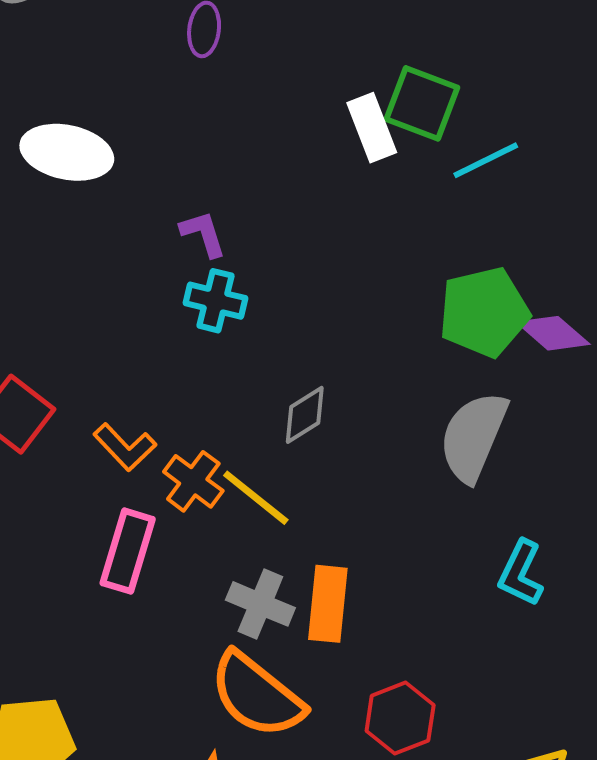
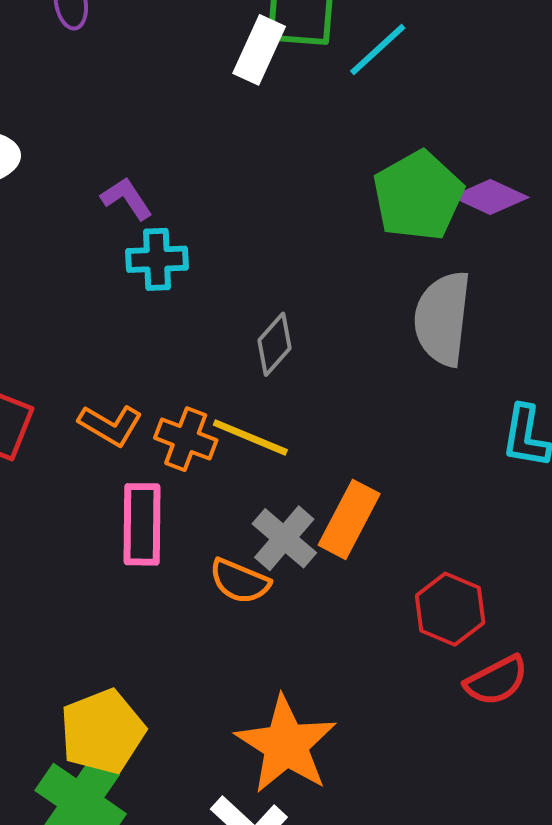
white rectangle: (372, 128) -> (259, 50), turned 62
gray cross: (260, 604) -> (284, 538), turned 34
orange rectangle: (328, 604) -> (349, 519), turned 38
orange semicircle: (257, 695) -> (240, 581), moved, size x0.6

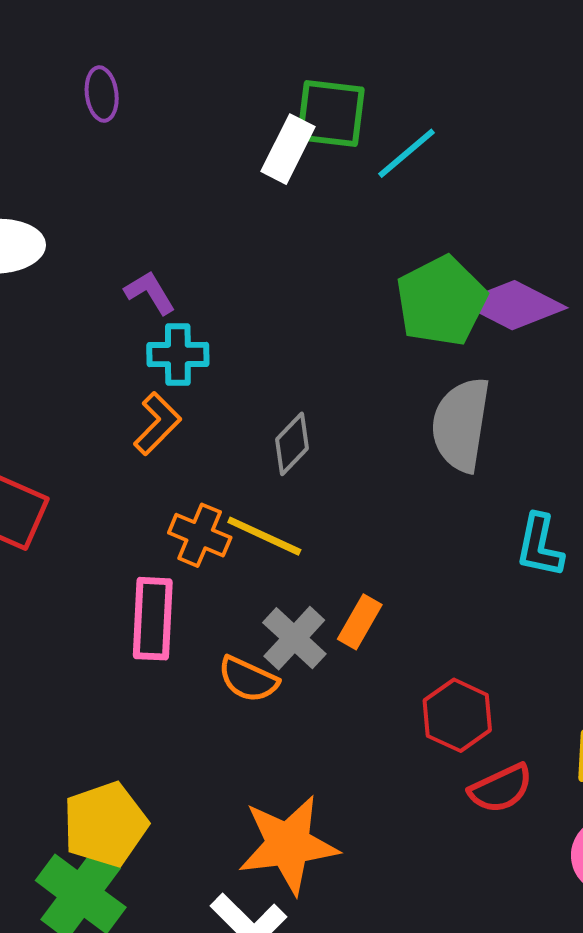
purple diamond: (490, 197) -> (513, 305), size x1.4
orange L-shape: (110, 425) -> (157, 424), moved, turned -78
orange rectangle: (349, 519) -> (360, 622), size x0.7
orange star: (286, 745) -> (288, 845), turned 30

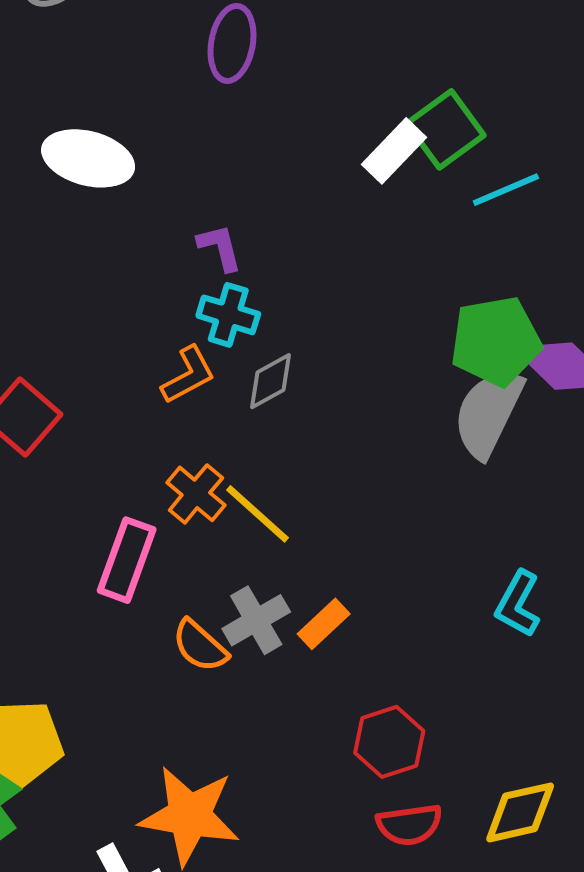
purple ellipse: (102, 94) -> (232, 43), size x1.4
green square: (331, 113) -> (445, 129), turned 30
gray semicircle: (461, 425) -> (488, 413), moved
gray diamond: (292, 444) -> (271, 381), moved

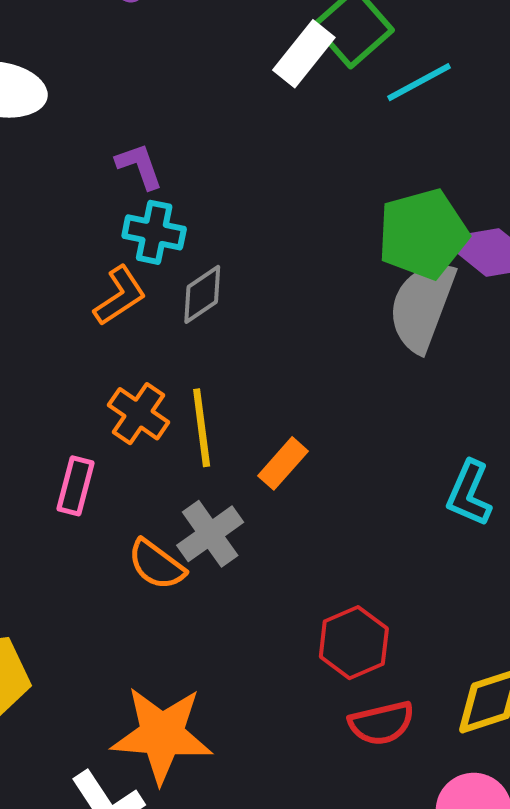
yellow line: (257, 514) -> (202, 428), turned 46
pink rectangle: (127, 560) -> (76, 486), size x0.7
orange rectangle: (324, 624) -> (283, 463), moved

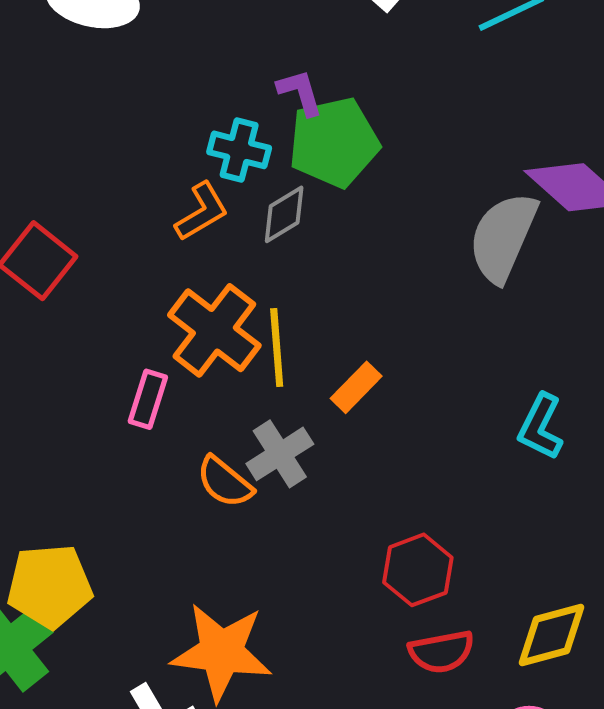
purple L-shape: (139, 166) -> (300, 92), moved
green pentagon: (423, 234) -> (334, 142), moved
orange cross: (139, 414) -> (214, 330), size x1.5

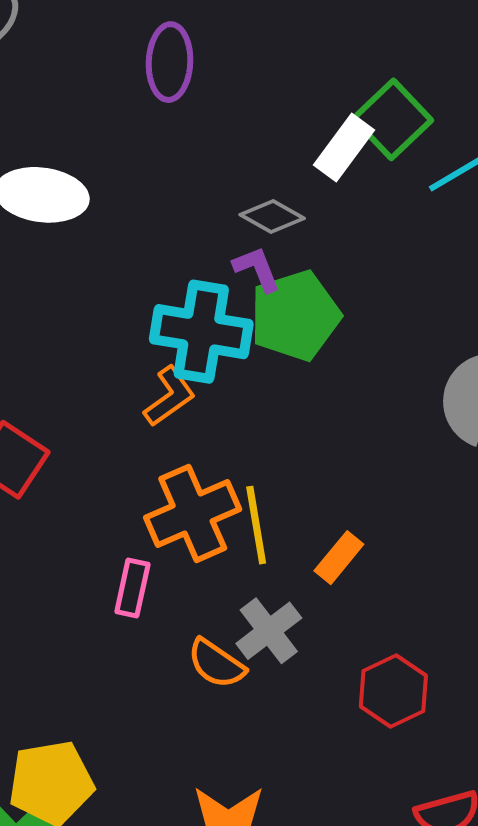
cyan cross: (239, 150) -> (201, 332), size x1.6
gray diamond: (284, 214) -> (272, 217), moved, turned 66
orange cross: (214, 330) -> (193, 513), turned 34
red hexagon: (418, 570) -> (393, 691), moved

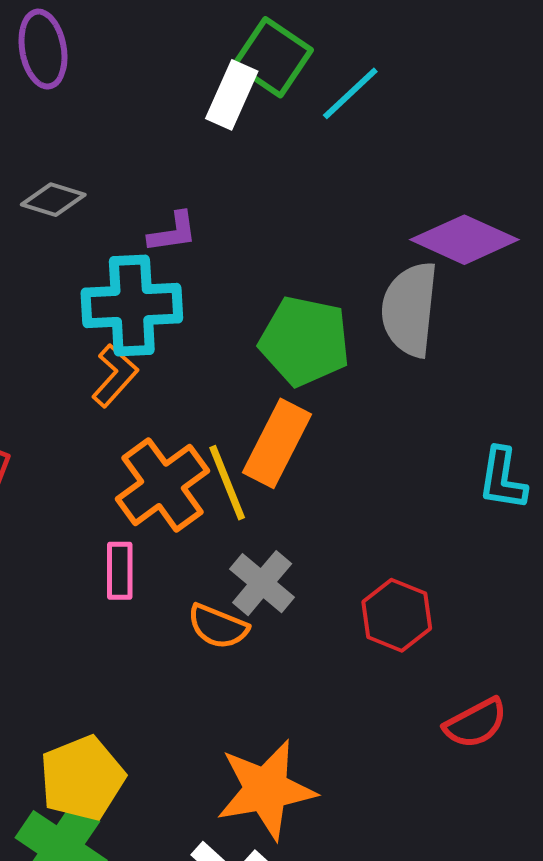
gray diamond: (272, 217) -> (53, 200), moved
purple L-shape: (257, 269) -> (173, 232), turned 116
green pentagon: (295, 316) -> (305, 341), moved, turned -30
orange rectangle: (339, 558) -> (277, 443), moved, size x1.6

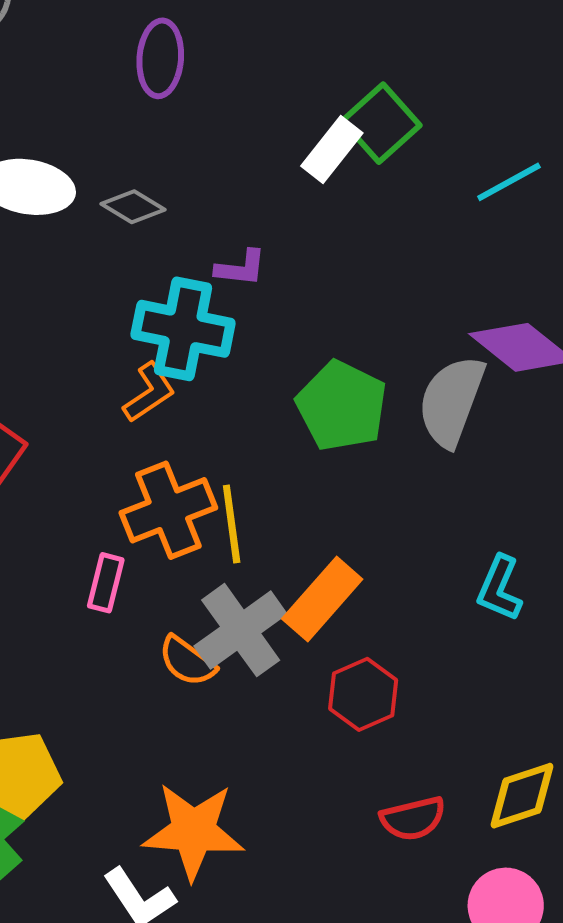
cyan line: (350, 93) -> (509, 182), moved
orange rectangle: (277, 443) -> (322, 599), moved
gray cross: (262, 583) -> (241, 630), size x1.4

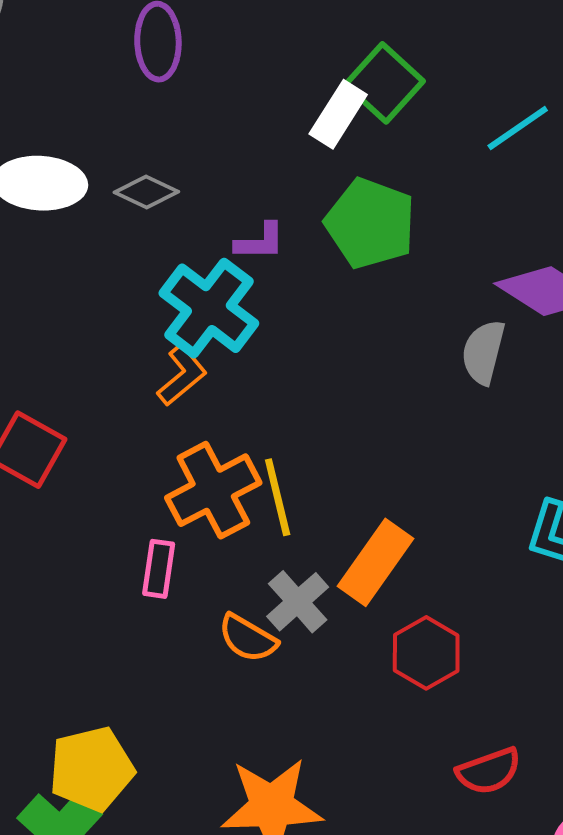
cyan cross: (183, 329) -> (209, 308), turned 32
gray semicircle: (451, 401) -> (483, 352), size x0.7
green pentagon: (342, 406) -> (370, 223), moved
gray cross: (241, 630) -> (298, 602), size x0.7

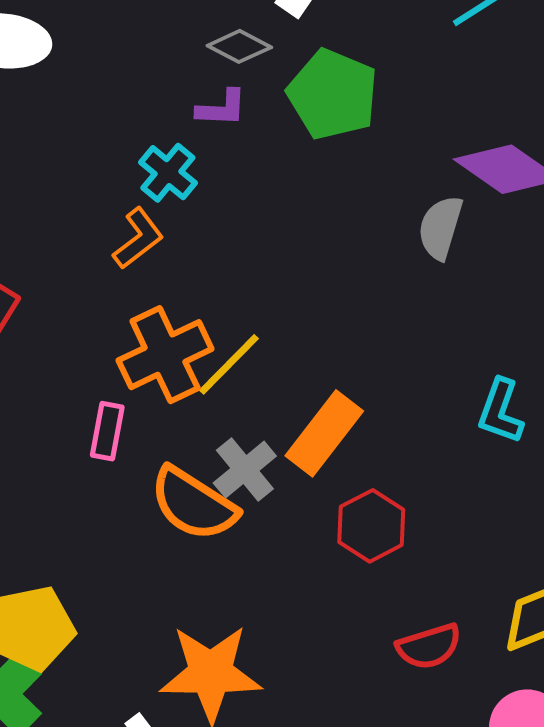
gray diamond: (146, 192) -> (239, 46), moved
cyan cross: (209, 308) -> (168, 173), size x0.6
yellow line: (278, 497) -> (229, 364), turned 56
orange semicircle: (248, 638) -> (193, 504), size x1.5

